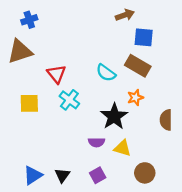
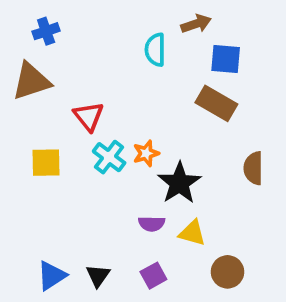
cyan semicircle: (106, 73) -> (155, 50), moved, turned 54
orange star: (135, 98) -> (146, 153), moved
brown semicircle: (166, 120) -> (253, 168), moved

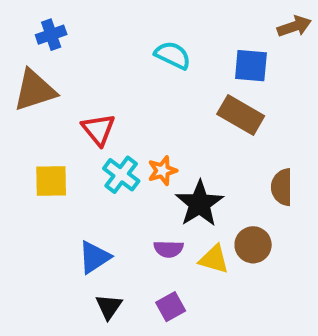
brown arrow: (196, 24) -> (294, 26), moved
cyan semicircle: (155, 50) -> (173, 55), turned 116
brown circle: (228, 272) -> (253, 245), moved
blue triangle: (52, 276) -> (94, 257), moved

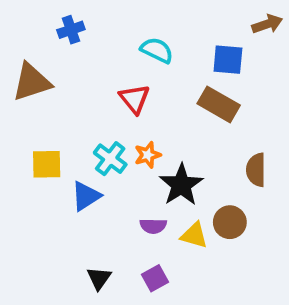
blue cross: (51, 35) -> (71, 30), moved
red triangle: (98, 129) -> (134, 99), moved
blue triangle: (94, 257) -> (86, 196), moved

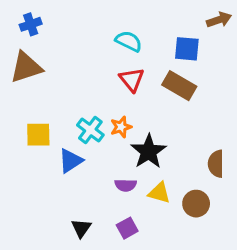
blue cross: (71, 30) -> (31, 24), moved
red triangle: (134, 99) -> (132, 79), moved
brown semicircle: (256, 170) -> (216, 164), moved
brown circle: (230, 222) -> (196, 204), moved

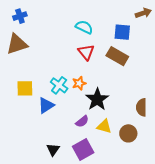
purple semicircle: (126, 185) -> (82, 121), turned -40
purple square: (127, 228) -> (83, 150), size x1.5

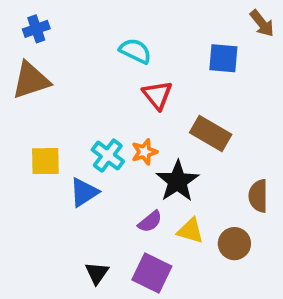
brown arrow: (143, 13) -> (262, 23), turned 70
cyan semicircle: (84, 27) -> (135, 51), moved
brown rectangle: (117, 56) -> (211, 133), moved
purple square: (83, 150) -> (152, 273), turned -35

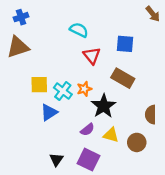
blue square: (223, 58) -> (125, 44), moved
yellow square: (45, 161) -> (39, 85), moved

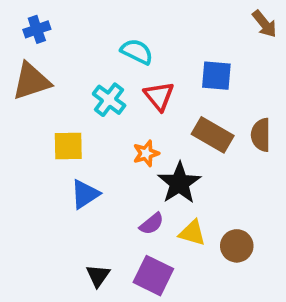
cyan cross: (63, 91) -> (109, 100), moved
brown semicircle: (151, 115) -> (261, 135), moved

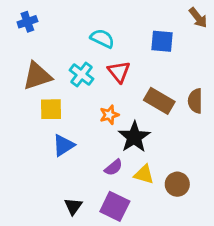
blue square: (216, 76) -> (162, 41), moved
brown triangle: (31, 81) -> (37, 76), moved

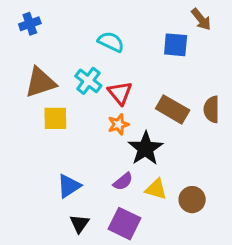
brown arrow: (198, 18) -> (201, 19), moved
red triangle: (119, 72) -> (120, 93), moved
blue triangle: (63, 145) -> (69, 186), moved

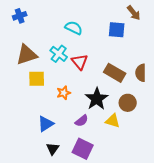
orange star: (118, 124) -> (64, 93), moved
yellow triangle: (156, 189) -> (113, 121), moved
brown circle: (192, 200) -> (128, 103), moved

